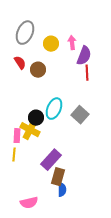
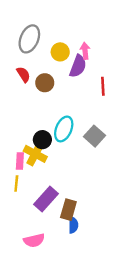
purple semicircle: (84, 56) -> (78, 66), moved
purple rectangle: (51, 160) -> (46, 199), moved

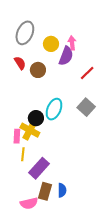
red line: (103, 86) -> (87, 73), turned 49
gray square: (95, 136) -> (86, 107), moved
yellow line: (16, 184) -> (23, 154), moved
brown rectangle: (68, 210) -> (45, 191), moved

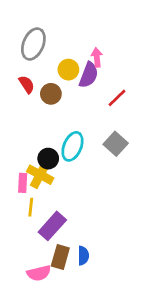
yellow circle: (51, 44) -> (68, 70), moved

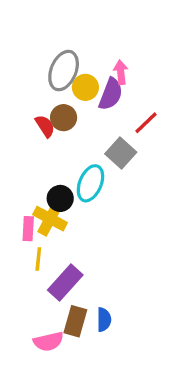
gray ellipse: (33, 44) -> (64, 71), moved
red semicircle: (27, 84) -> (45, 126), moved
gray square: (116, 144) -> (121, 153), moved

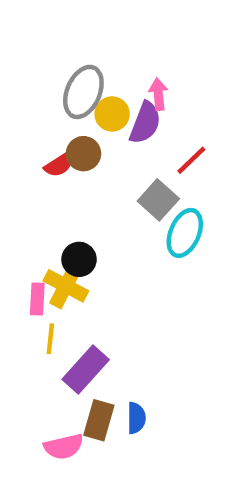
red semicircle: (45, 126) -> (59, 165), turned 90
cyan ellipse: (90, 183) -> (185, 233), moved

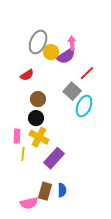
purple semicircle: (145, 123) -> (66, 56), turned 36
brown circle: (83, 154) -> (38, 99), moved
yellow cross: (66, 286) -> (39, 137), moved
purple rectangle: (86, 370) -> (54, 158), moved

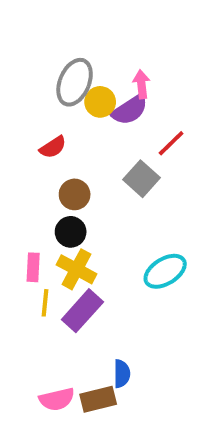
cyan ellipse: (84, 106) -> (165, 271), moved, turned 35
purple rectangle: (54, 158) -> (82, 311), moved
brown rectangle: (45, 191) -> (98, 399), moved, turned 60

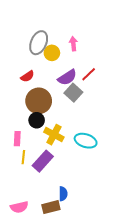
purple semicircle: (130, 110) -> (67, 77), moved
brown circle: (75, 194) -> (39, 101), size x1.6
yellow cross: (77, 269) -> (54, 135), moved
cyan ellipse: (165, 271) -> (86, 141), turned 50
pink semicircle: (57, 399) -> (19, 207), moved

